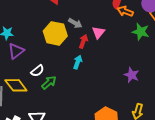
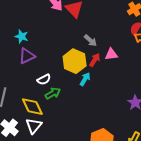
yellow hexagon: (55, 33) -> (75, 61), moved
pink triangle: (98, 33) -> (111, 54), turned 32
yellow diamond: (16, 85) -> (32, 107), moved

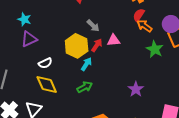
green arrow: (53, 93) -> (85, 87), moved
yellow diamond: (32, 107) -> (47, 85), moved

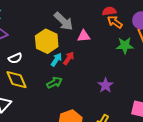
red semicircle: (139, 15) -> (109, 11), turned 48
gray arrow: (93, 26) -> (63, 21), size x1.5
red arrow: (97, 45) -> (69, 58), moved
green star: (155, 49) -> (125, 45), turned -30

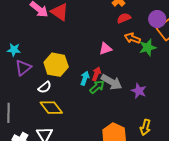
gray arrow: (63, 21) -> (112, 82), moved
orange arrow: (115, 22) -> (132, 38), moved
yellow hexagon: (47, 41) -> (56, 65), moved
green arrow: (54, 83) -> (97, 87), moved

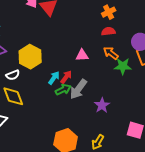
gray arrow: (112, 82) -> (78, 89), turned 80

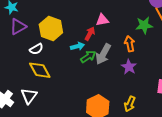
orange arrow: (111, 53) -> (130, 44), moved, turned 49
red arrow: (66, 77) -> (90, 34), moved
cyan arrow: (54, 78) -> (77, 46), turned 48

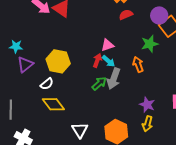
cyan arrow: (77, 46) -> (108, 61), moved, turned 64
purple star: (129, 67) -> (147, 105), moved
white triangle: (29, 96) -> (80, 130), moved

